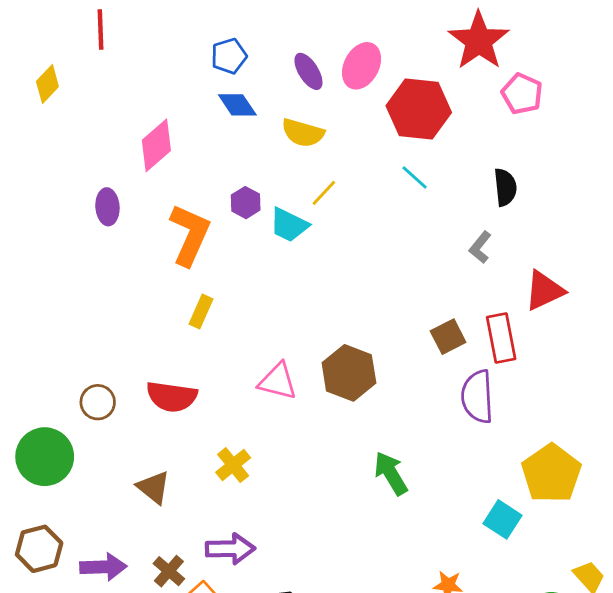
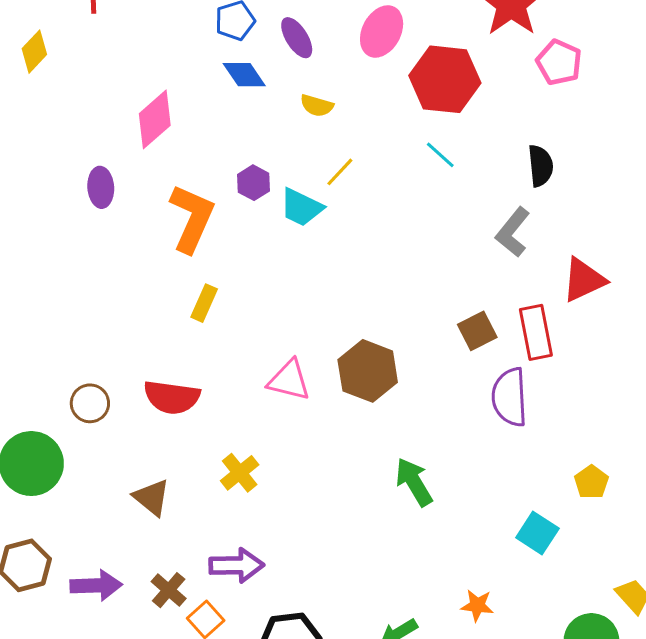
purple ellipse: (308, 71) -> (297, 38), moved
yellow semicircle: (303, 133) -> (317, 106), size x0.7
gray L-shape: (480, 247) -> (513, 232), size x1.4
yellow pentagon: (551, 473) -> (591, 482), size x0.5

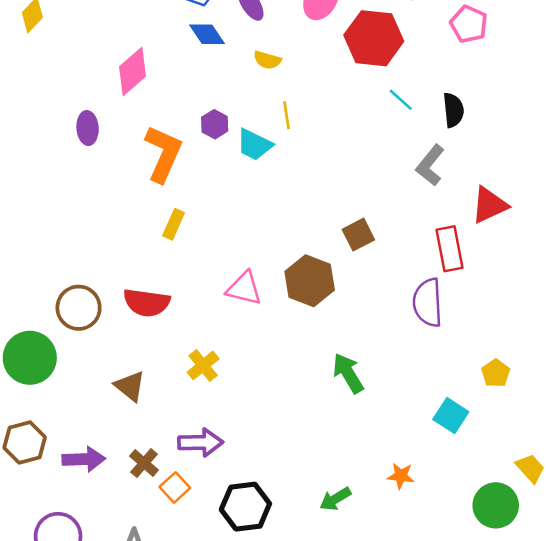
cyan line: (440, 155) -> (401, 100), moved
yellow line: (340, 172) -> (287, 115), turned -52
brown square: (477, 331) -> (358, 235), moved
brown circle: (90, 403) -> (79, 308), size x1.4

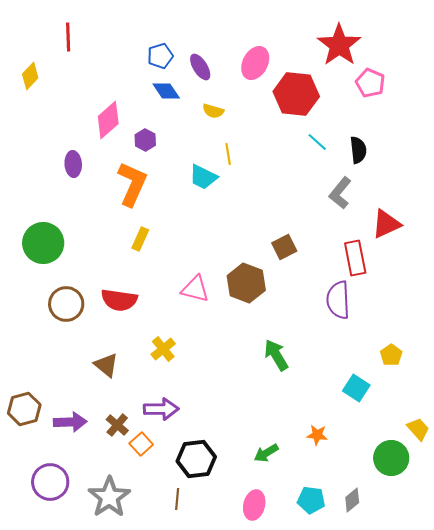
purple hexagon: (215, 124) -> (145, 140), moved
green circle: (30, 358) -> (43, 243), moved

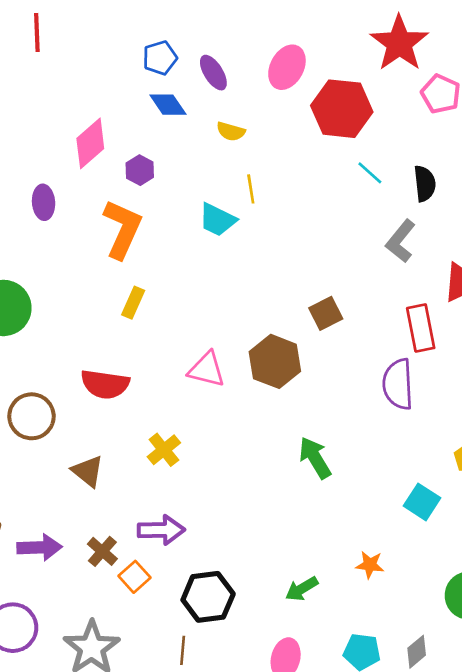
brown circle: (66, 304) -> (31, 416), moved

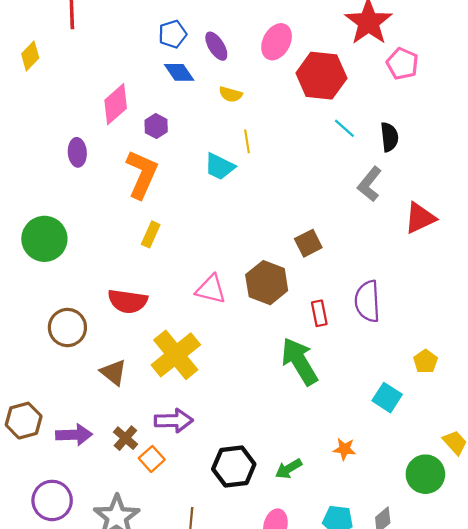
red rectangle: (421, 328) -> (319, 313), moved, size x0.7
yellow cross: (164, 450) -> (176, 355), size x1.8
green arrow: (315, 458) -> (300, 361), size x1.4
black hexagon: (208, 597) -> (234, 467), moved

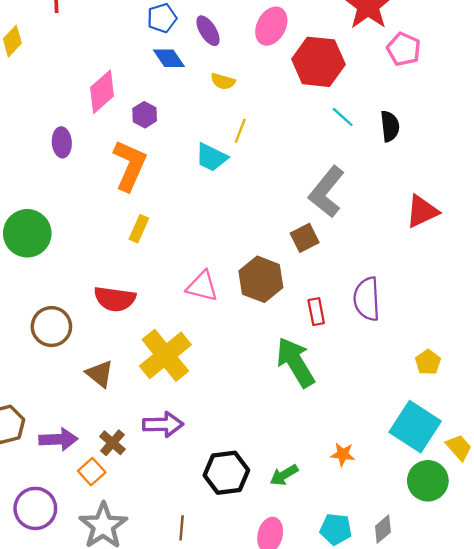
yellow line: (247, 141) -> (240, 131), turned 30
gray L-shape: (370, 184) -> (327, 192), moved, size x1.4
cyan square: (387, 398) -> (415, 427), moved, size x1.6
orange square: (152, 459) -> (92, 472), moved

